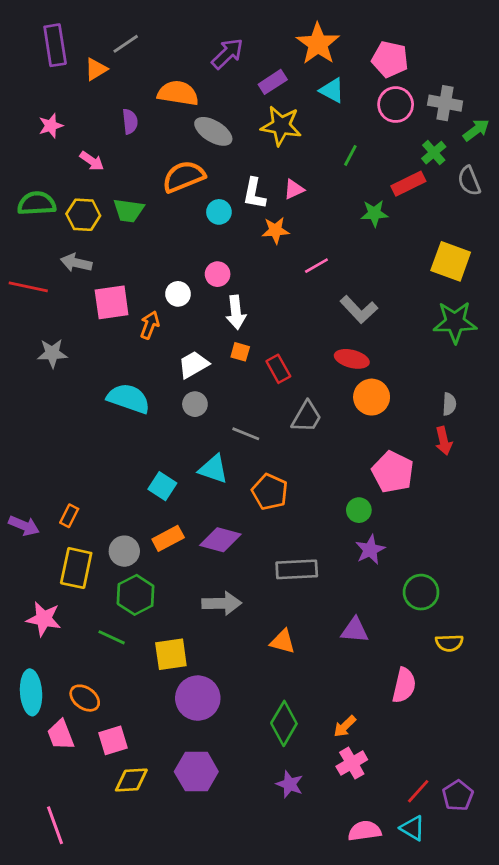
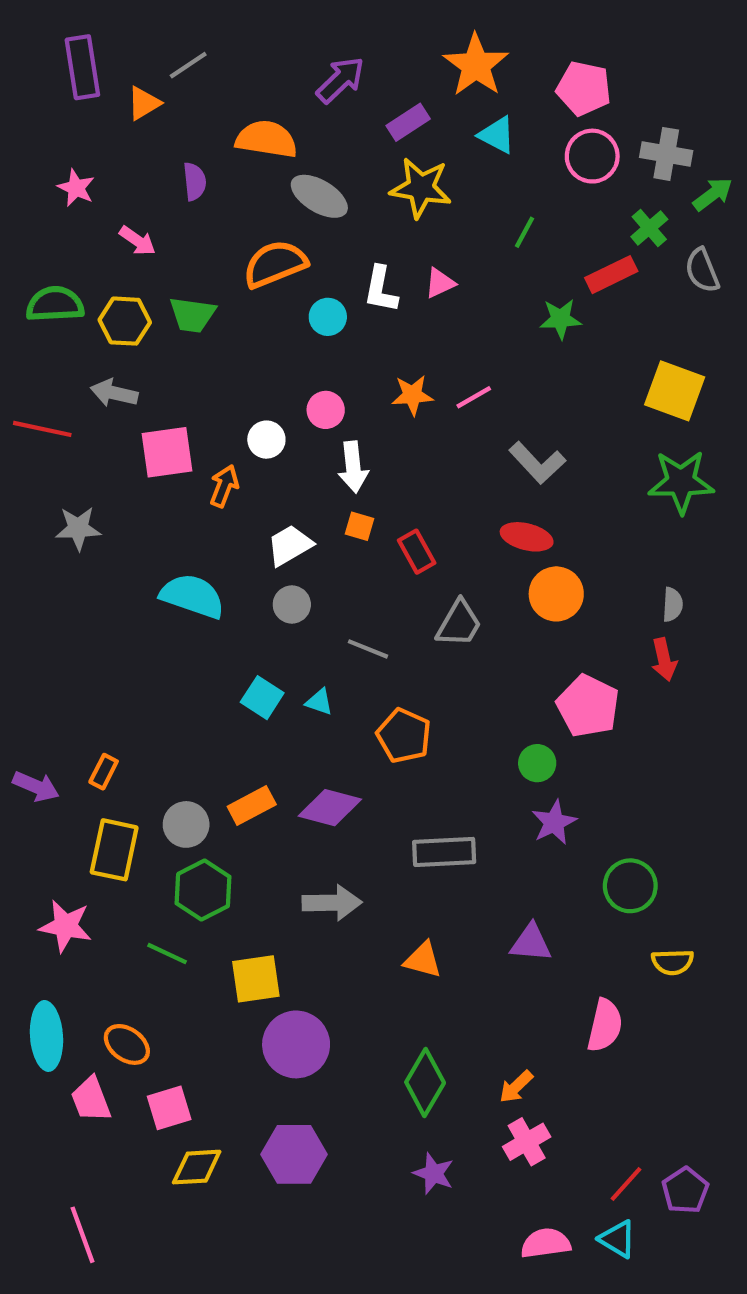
pink star: (51, 126) -> (76, 188), turned -30
orange star: (275, 230) -> (412, 395), moved
cyan triangle: (213, 469) -> (319, 702), size x0.6
cyan square: (162, 486) -> (262, 698), moved

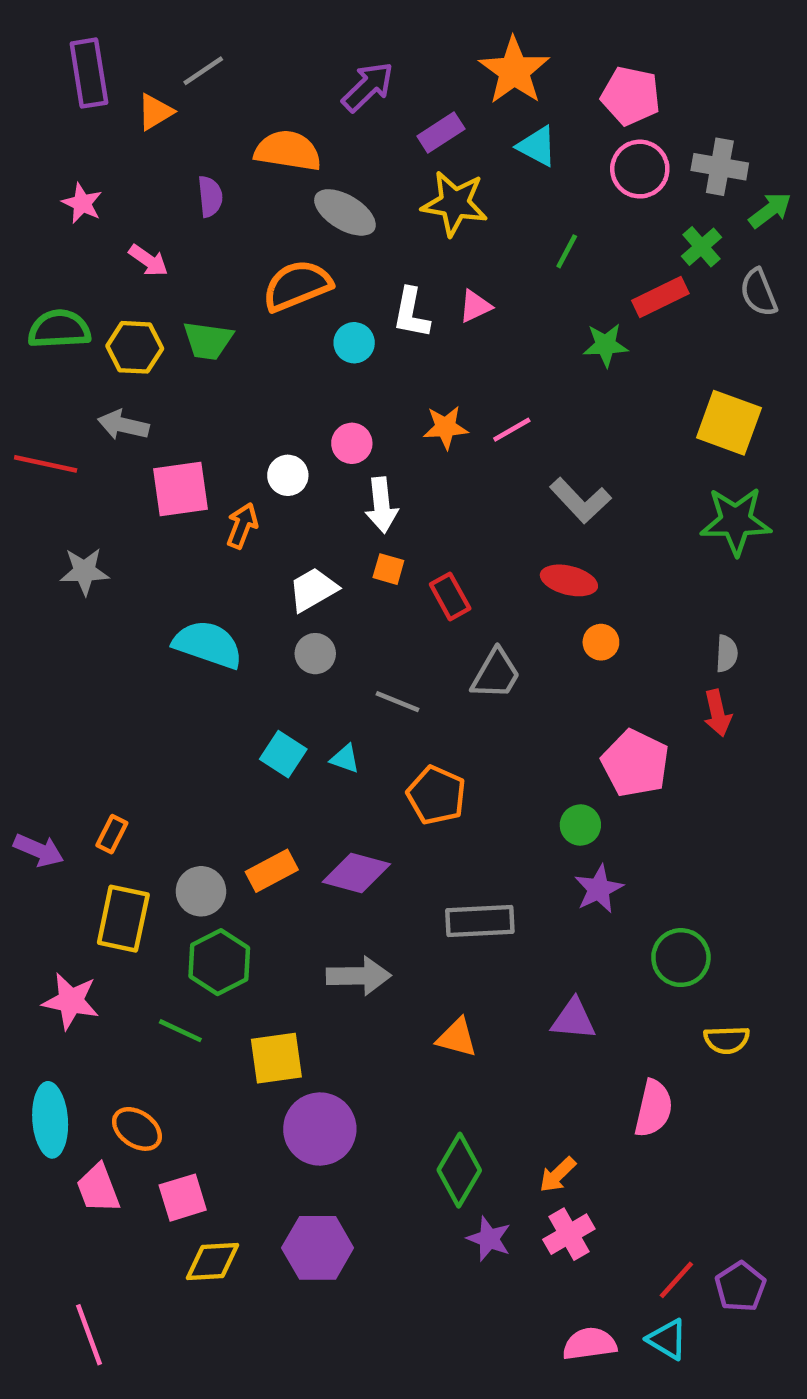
orange circle: (556, 594) -> (601, 642), size x0.6
purple star: (434, 1173) -> (489, 1239), moved

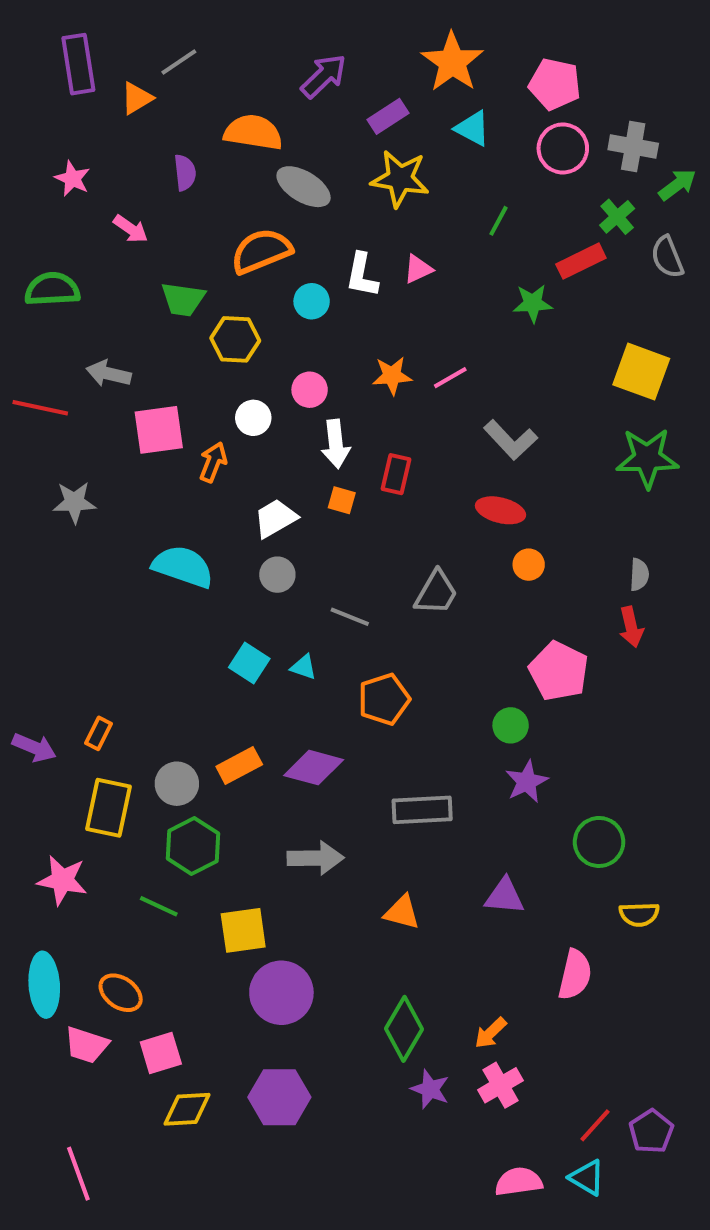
yellow hexagon: (135, 347) -> (235, 339), moved
red rectangle: (450, 596) -> (396, 474), moved, turned 42
orange pentagon: (436, 795) -> (384, 699), turned 30
pink trapezoid: (98, 1188) -> (86, 1045), turned -51

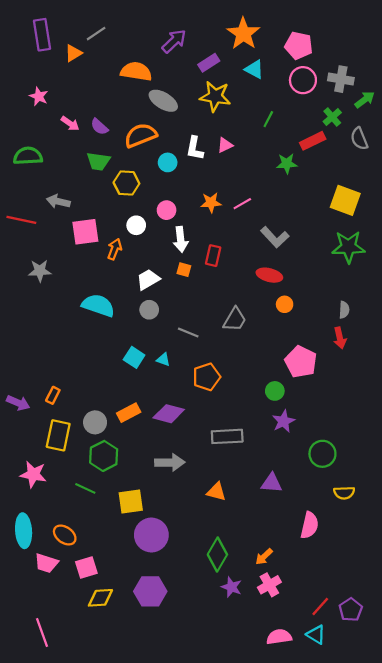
purple semicircle: (185, 173) -> (99, 127), moved, turned 138

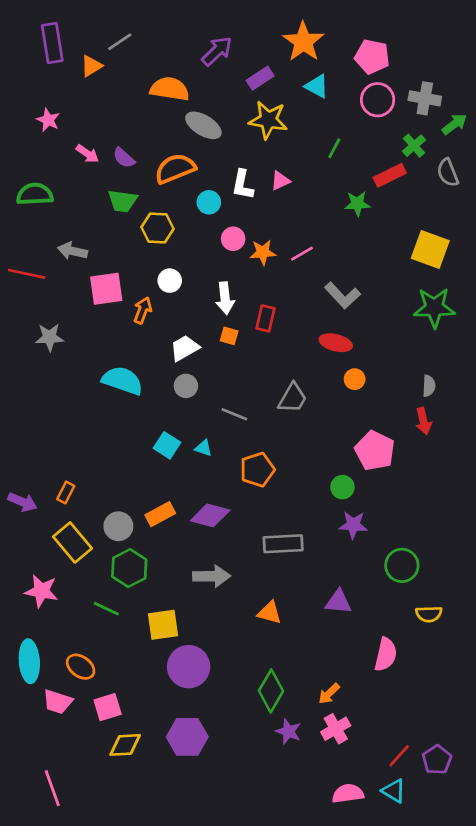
pink circle: (167, 210) -> (233, 239), moved
purple star: (283, 421) -> (353, 525), turned 30
yellow rectangle: (58, 435) -> (73, 542), turned -52

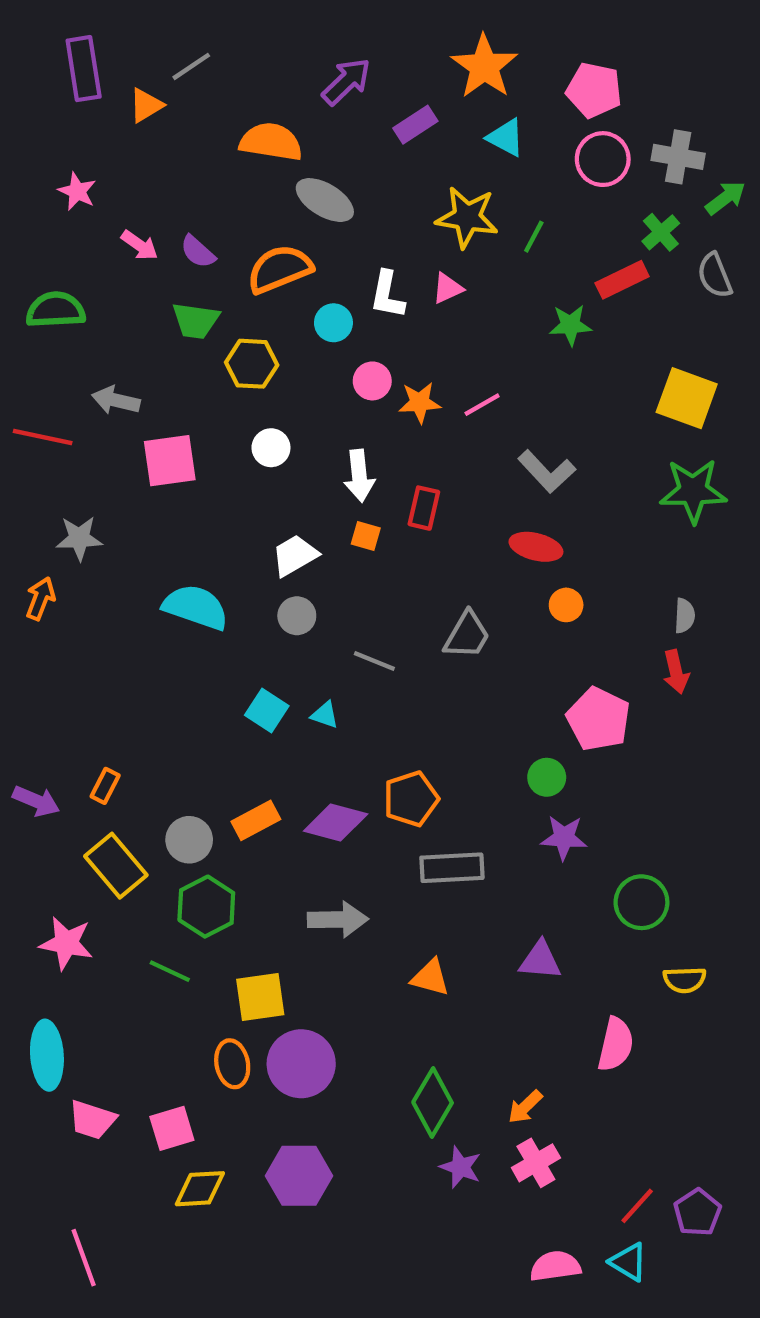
yellow star: (268, 120) -> (467, 217), moved
orange arrow: (143, 310) -> (41, 598), moved
orange pentagon: (257, 470) -> (411, 799), moved
orange ellipse: (81, 667) -> (232, 1064), moved, turned 44

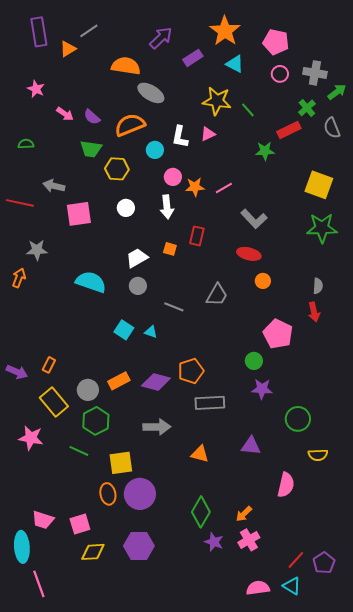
pink circle: (603, 159) -> (280, 74), size x0.7
green line: (534, 237) -> (248, 110), turned -70
green semicircle: (56, 310) -> (26, 144), size x0.6
white arrow: (359, 476) -> (167, 207), moved
cyan ellipse: (47, 1055) -> (22, 547), moved

